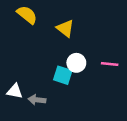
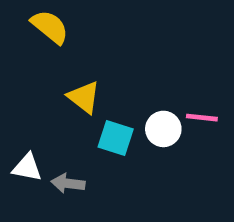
yellow triangle: (65, 28) -> (84, 97), moved
white circle: (76, 63) -> (163, 129), moved

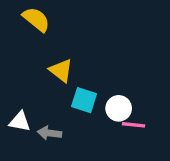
pink line: (202, 118) -> (133, 125), moved
white circle: (163, 129) -> (119, 108), moved

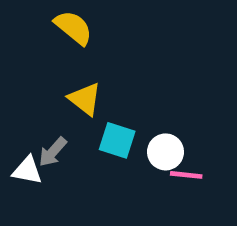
yellow semicircle: (36, 19) -> (73, 28), moved
gray arrow: (49, 133) -> (53, 152), moved, turned -55

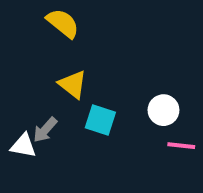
white circle: (166, 152) -> (163, 110), moved
pink line: (186, 175) -> (181, 146), moved

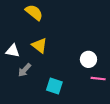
cyan square: (100, 120) -> (54, 86), moved
white triangle: (23, 146) -> (13, 51), moved

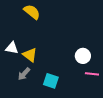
yellow triangle: (39, 45) -> (30, 55), moved
gray arrow: (25, 70) -> (24, 74), moved

